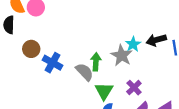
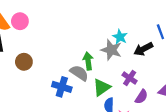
black arrow: (156, 40) -> (143, 49), moved
blue cross: (52, 63) -> (62, 87), moved
green triangle: (104, 91) -> (102, 87), turned 36

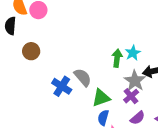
gray star: (111, 50) -> (135, 81), moved
green arrow: (88, 61) -> (117, 58), moved

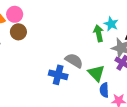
brown circle: (31, 51) -> (18, 32), moved
green triangle: (101, 98) -> (96, 73), turned -36

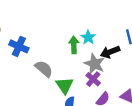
blue cross: (58, 75) -> (19, 46), moved

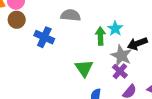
gray semicircle: (44, 69) -> (71, 15), moved, turned -36
green triangle: (65, 85) -> (84, 68), moved

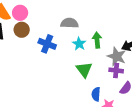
cyan star: (115, 29) -> (79, 44), moved
purple cross: (120, 71) -> (116, 70), turned -32

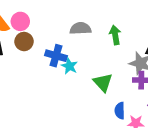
green arrow: (97, 40) -> (115, 35), moved
cyan star: (79, 44) -> (69, 66), moved

